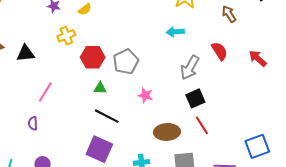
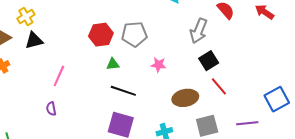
yellow cross: (66, 36) -> (26, 16), moved
gray pentagon: (126, 62) -> (134, 34), turned 30

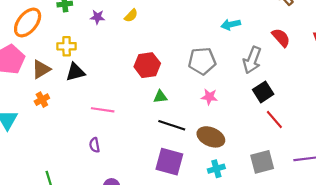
yellow cross: (26, 16) -> (67, 46), turned 30
gray pentagon: (134, 34) -> (202, 61), moved
pink line: (59, 76) -> (103, 110), turned 75
brown ellipse: (185, 98) -> (211, 137), moved, turned 35

